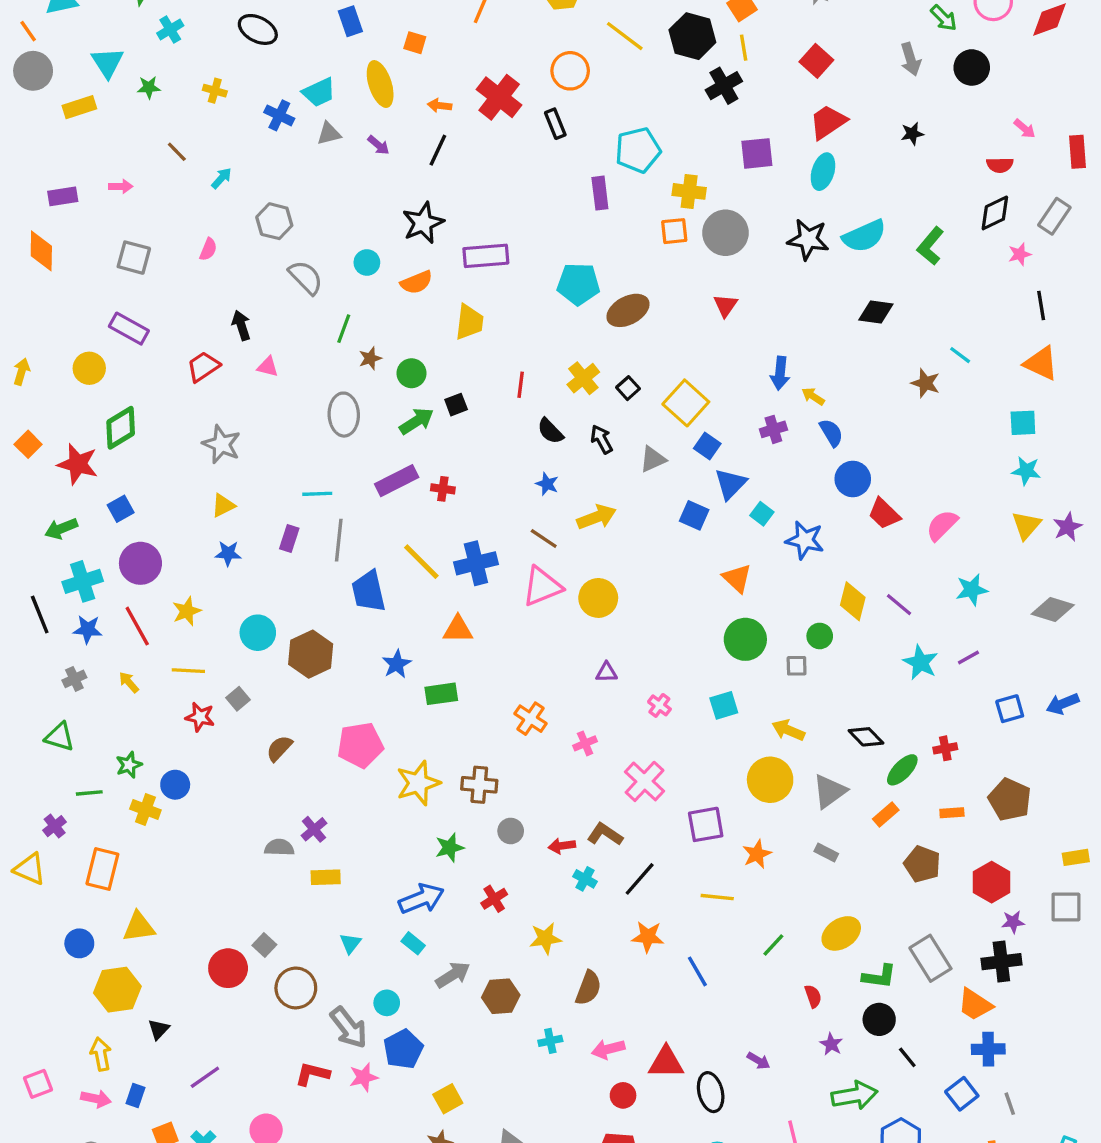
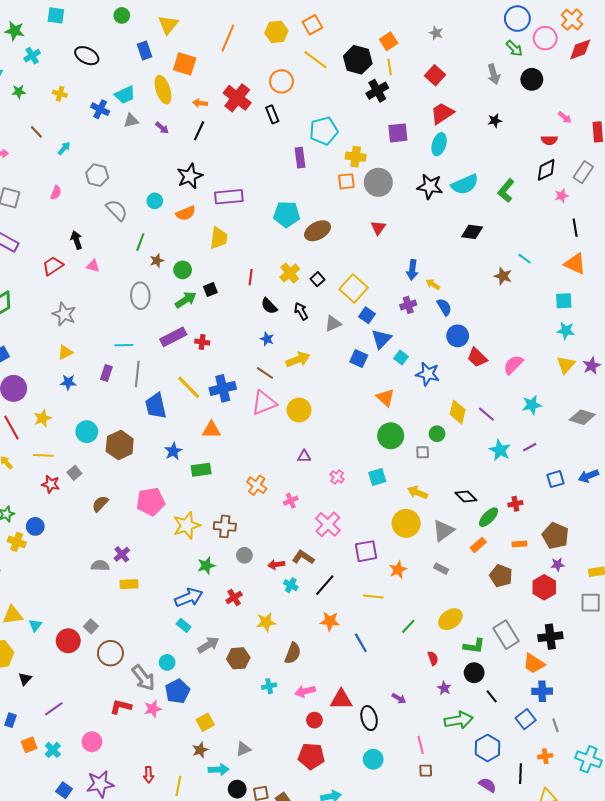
orange square: (415, 43) -> (185, 64), size x1.6
purple star: (1013, 922) -> (558, 565), moved
cyan triangle: (350, 943) -> (35, 625), moved

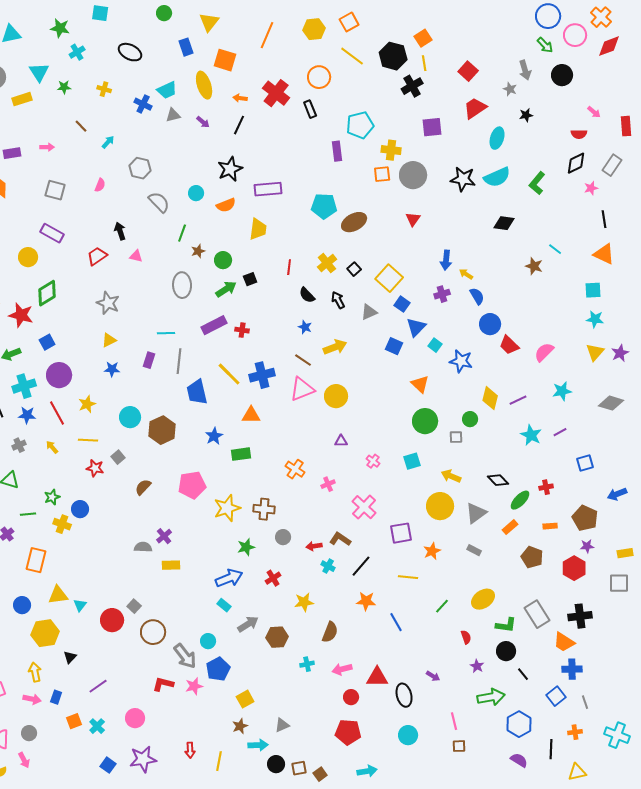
gray star: (436, 33) -> (510, 89), moved
cyan ellipse: (439, 144) -> (497, 138), moved
purple line: (486, 414) -> (518, 400), turned -66
blue arrow: (588, 476) -> (617, 494), moved

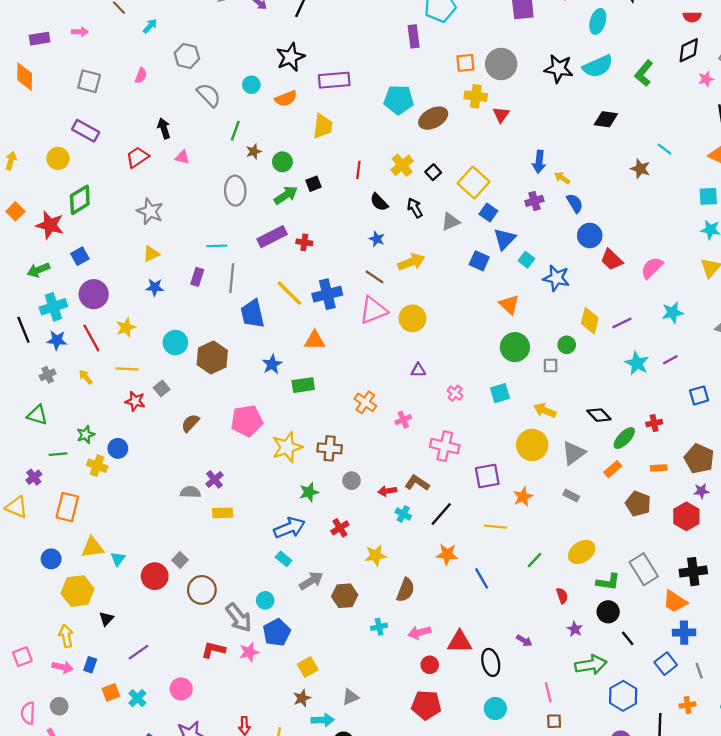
yellow cross: (391, 150) -> (476, 96), moved
pink cross: (364, 507) -> (445, 446), turned -30

